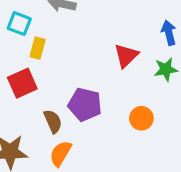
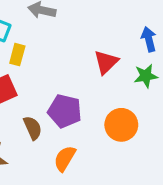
orange circle: (141, 118) -> (121, 125), size x1.4
orange semicircle: (60, 153) -> (65, 158), moved

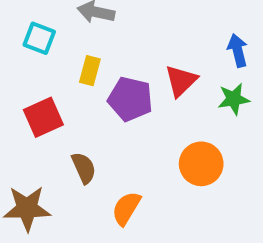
yellow rectangle: (17, 55) -> (90, 71), moved
purple pentagon: (65, 111) -> (130, 99), moved

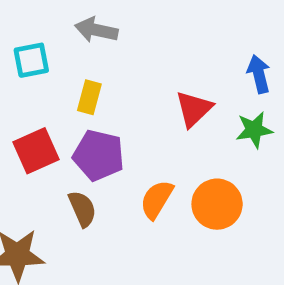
cyan square: (39, 38) -> (31, 60), turned -32
purple pentagon: (130, 99) -> (99, 155), moved
orange semicircle: (126, 208) -> (157, 199), moved

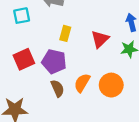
yellow rectangle: (89, 97) -> (65, 33), moved
brown semicircle: (82, 209) -> (57, 88), moved

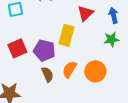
yellow rectangle: (65, 33) -> (66, 35), moved, size x1.5
red triangle: (100, 39) -> (85, 13), moved

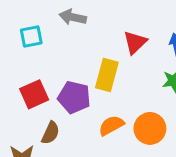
orange semicircle: (69, 69) -> (111, 125), turned 30
brown semicircle: (47, 74) -> (50, 133), moved, turned 49

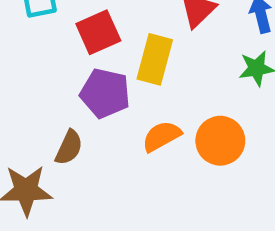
red square: (34, 94) -> (98, 32), moved

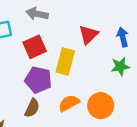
brown semicircle: (69, 147) -> (32, 108), moved

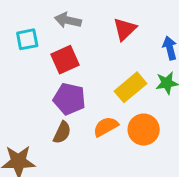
red triangle: (88, 35) -> (125, 29), moved
yellow rectangle: (65, 62) -> (130, 87), moved, turned 35

